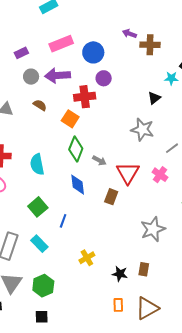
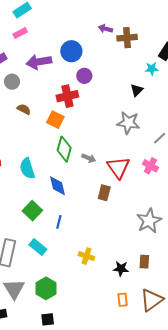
pink rectangle: (61, 44) -> (20, 33), moved, size x0.6
purple arrow: (57, 75) -> (39, 62), moved
blue diamond: (78, 185) -> (57, 186), moved
yellow cross: (87, 258) -> (86, 256), turned -35

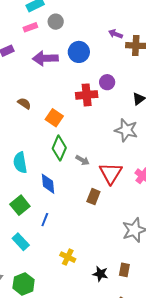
purple circle: (84, 76) -> (107, 82), moved
gray circle: (12, 82) -> (56, 22), moved
red cross: (67, 96) -> (87, 95), moved

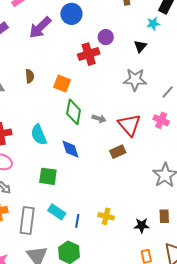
purple arrow: (45, 58) -> (40, 28), turned -30
brown semicircle: (24, 103) -> (30, 76), turned 64
brown rectangle: (93, 197) -> (118, 152), turned 56
green square: (20, 205) -> (48, 176), turned -30
blue line: (45, 220) -> (77, 221), moved

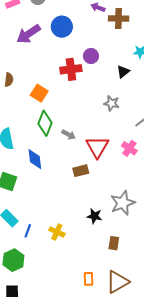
gray star: (135, 80) -> (112, 103), size x0.7
black star: (142, 225) -> (94, 216), moved

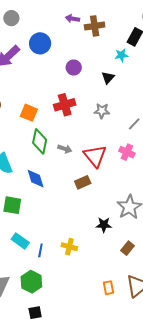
red cross: (71, 69) -> (65, 105), moved
brown rectangle: (114, 243) -> (127, 248), turned 40

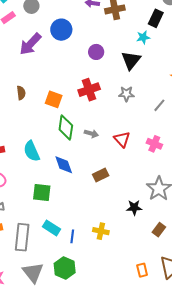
black triangle: (108, 78) -> (131, 60), size x1.5
pink cross: (127, 152) -> (154, 144), moved
red triangle: (95, 156) -> (122, 139), size x0.7
brown rectangle: (83, 182) -> (101, 175), moved

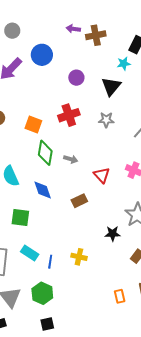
red triangle: (122, 139) -> (102, 175), moved

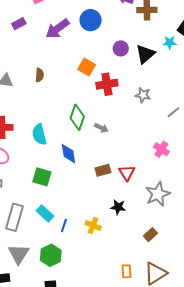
black triangle: (111, 86) -> (145, 54), moved
orange square: (33, 124) -> (87, 67), moved
red triangle: (102, 175) -> (127, 173), moved
black star: (113, 234) -> (118, 207), moved

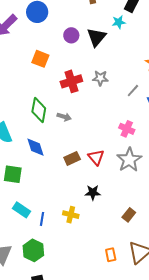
red cross: (107, 84) -> (71, 81), moved
gray star: (158, 194) -> (129, 160), moved

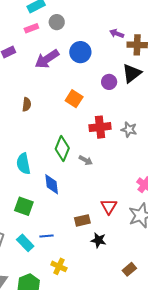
black triangle: (96, 37) -> (132, 73), moved
brown rectangle: (72, 158) -> (82, 220), moved
yellow cross: (71, 215) -> (59, 266), moved
blue line: (42, 219) -> (46, 236), moved, turned 64

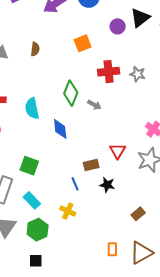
orange square: (74, 99) -> (83, 43), turned 36
green square: (24, 206) -> (29, 166), moved
blue line: (46, 236) -> (75, 184), moved, turned 72
cyan rectangle: (25, 243) -> (32, 200), moved

